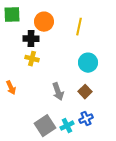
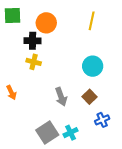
yellow line: (79, 27) -> (92, 21), moved
blue cross: (86, 119) -> (102, 120), moved

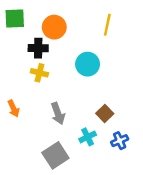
cyan circle: (93, 66) -> (88, 64), moved
gray arrow: (61, 97) -> (58, 113), moved
cyan cross: (70, 133) -> (88, 137), moved

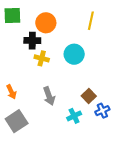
yellow cross: (39, 73) -> (42, 58), moved
blue cross: (120, 141) -> (102, 111), moved
gray square: (55, 155) -> (17, 121), moved

